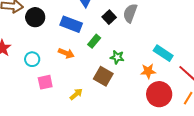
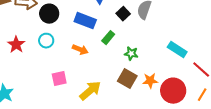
cyan circle: (32, 59) -> (46, 41), moved
orange star: (148, 71) -> (150, 81), moved
brown square: (103, 76) -> (127, 79), moved
yellow arrow: (76, 94) -> (90, 91), size x1.6

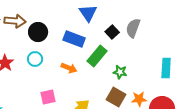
green rectangle: (108, 38) -> (97, 56), size x1.5
cyan rectangle: (177, 50) -> (166, 68), turned 60

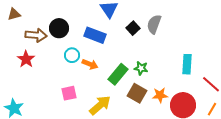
brown arrow: (15, 21) -> (36, 35), moved
green rectangle: (97, 56) -> (118, 74), moved
cyan circle: (35, 59) -> (72, 55), moved

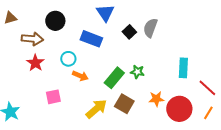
black circle: (59, 28) -> (55, 21), moved
red star: (26, 59) -> (35, 63), moved
orange arrow: (90, 64) -> (80, 76), moved
pink square: (69, 93) -> (53, 97), moved
brown square: (137, 93) -> (124, 104), moved

